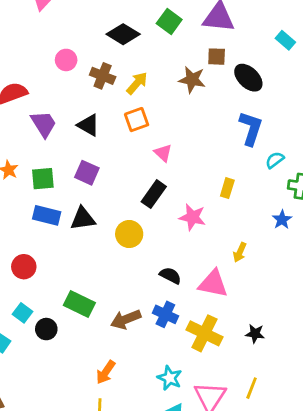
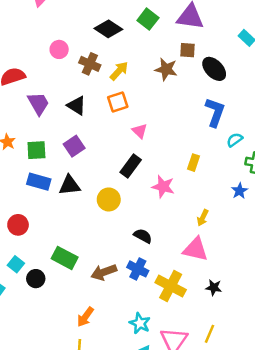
purple square: (87, 173) -> (74, 146), turned 30
pink triangle: (213, 284) -> (195, 249), moved

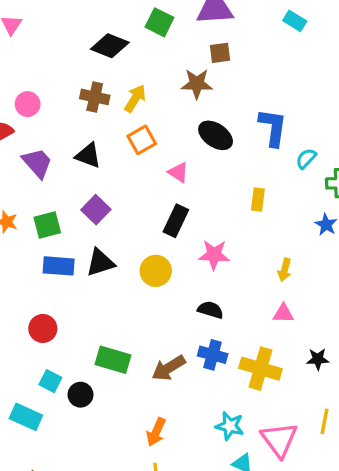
pink circle: (59, 49) -> (28, 104), moved
black ellipse: (214, 69) -> (216, 135), moved
pink star: (163, 187) -> (214, 255), moved
pink triangle: (195, 249) -> (283, 314), size x0.6

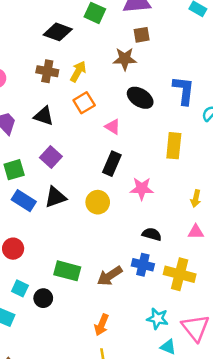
yellow rectangle: (258, 200) -> (174, 146), size x1.5
blue rectangle: (59, 266) -> (24, 201), turned 30
black semicircle: (211, 310) -> (152, 234), moved

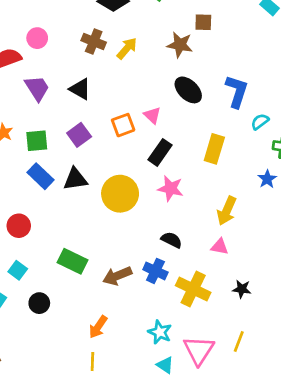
orange square: (84, 103) -> (123, 125), moved
black rectangle: (112, 164) -> (160, 152), moved
yellow arrow: (196, 199) -> (227, 211), size x1.5
yellow circle: (98, 202) -> (120, 194), size x1.4
black circle: (43, 298) -> (39, 303), moved

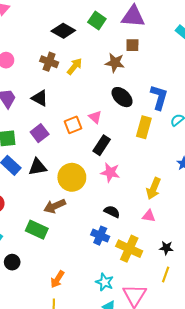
yellow rectangle: (214, 149) -> (144, 127), moved
brown arrow: (117, 276) -> (55, 206), moved
yellow line: (239, 341) -> (166, 275), moved

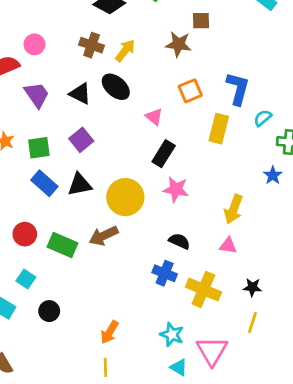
black ellipse: (122, 97) -> (116, 87), moved
orange square: (73, 125) -> (190, 91), moved
green rectangle: (37, 230) -> (62, 245), moved

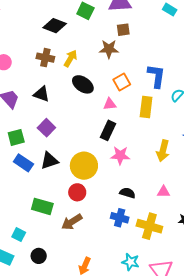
black ellipse: (116, 87) -> (83, 84), moved
pink triangle: (154, 117) -> (110, 104), moved, turned -40
yellow arrow: (233, 209) -> (163, 151), moved
red circle: (25, 234) -> (77, 192), moved
brown arrow: (104, 236) -> (72, 222), moved

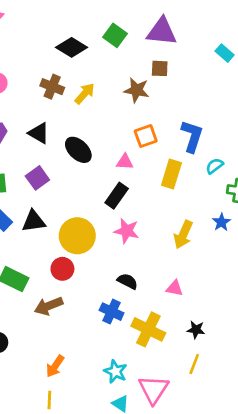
black ellipse: (83, 84) -> (78, 150), moved

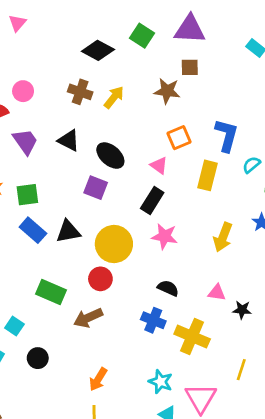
pink triangle: (125, 162) -> (159, 165), turned 36
purple square: (37, 178) -> (96, 188), moved, turned -30
black star: (196, 330) -> (242, 310), moved

